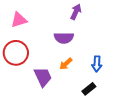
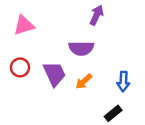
red circle: (16, 53) -> (20, 67), size x0.6
purple trapezoid: (43, 77) -> (54, 74), moved

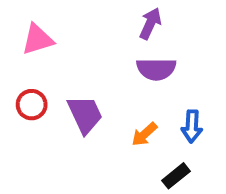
purple semicircle: (81, 48) -> (156, 69), moved
orange arrow: (84, 81) -> (144, 134), moved

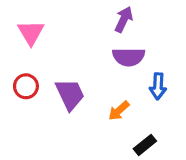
pink triangle: (38, 39) -> (31, 32), turned -44
blue arrow: (192, 126) -> (158, 86), moved

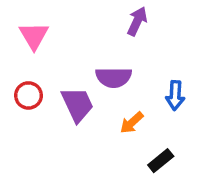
purple semicircle: (129, 57) -> (114, 77), moved

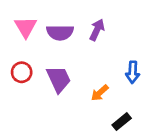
purple arrow: (137, 21) -> (97, 30), moved
purple semicircle: (114, 77) -> (60, 33), moved

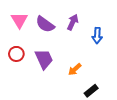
purple semicircle: (60, 33) -> (45, 24), turned 36
blue arrow: (133, 72) -> (97, 36), moved

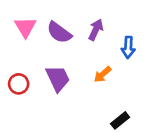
red circle: (16, 54) -> (19, 84), moved
orange arrow: (75, 69) -> (103, 74), moved

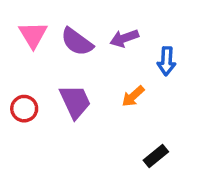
purple arrow: (96, 30) -> (124, 38), turned -135

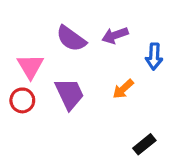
pink triangle: (33, 35) -> (30, 66), moved

